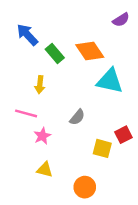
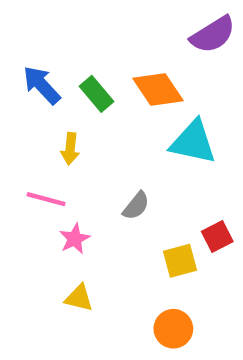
purple semicircle: (121, 20) -> (213, 35), size x1.5
blue arrow: (27, 35) -> (42, 85), moved
yellow square: (102, 148) -> (180, 261), turned -30
orange circle: (85, 187) -> (173, 329), moved

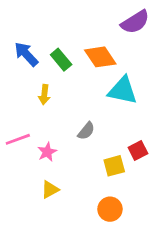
pink line: (46, 199) -> (18, 139), moved, turned -35
yellow triangle: (79, 298) -> (50, 190), turned -42

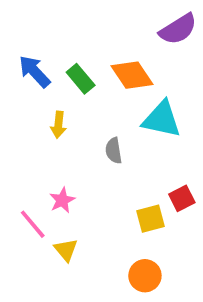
gray semicircle: (86, 131) -> (114, 151), moved, turned 132
pink line: (18, 139) -> (33, 224), moved, turned 70
yellow triangle: (50, 190) -> (66, 250), turned -42

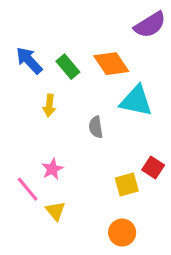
red square: (182, 198) -> (153, 167), turned -30

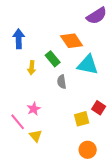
blue arrow: (29, 60) -> (19, 39), turned 42
green rectangle: (68, 67) -> (53, 59), moved
orange circle: (122, 233) -> (88, 150), moved

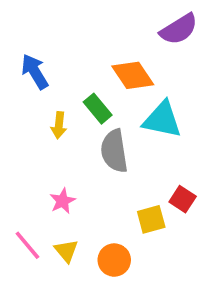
blue arrow: (19, 39) -> (35, 72), turned -30
gray semicircle: (62, 82) -> (114, 151), size x1.6
pink line: (18, 122) -> (27, 245), moved
orange circle: (88, 150) -> (114, 260), moved

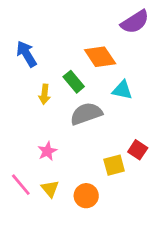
cyan triangle: (162, 120) -> (122, 90), size x0.7
gray semicircle: (114, 151) -> (86, 114), turned 80

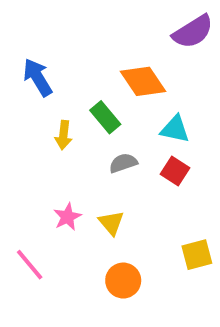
gray semicircle: (86, 114) -> (123, 163), size x0.6
red square: (138, 150) -> (175, 171), moved
yellow square: (114, 165) -> (197, 255), moved
yellow triangle: (50, 189) -> (111, 223), moved

